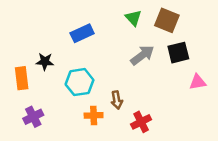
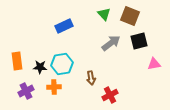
black star: (45, 62) -> (40, 67), moved
orange cross: (94, 115) -> (54, 87), moved

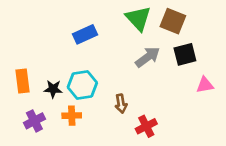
green triangle: (104, 14) -> (138, 18), size x1.5

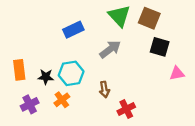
black square: (185, 54) -> (160, 47), turned 30
gray arrow: (148, 57) -> (110, 49), moved
orange cross: (72, 116) -> (62, 100), turned -35

